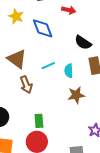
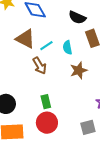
brown triangle: (17, 59) -> (25, 39), moved
brown arrow: (26, 85) -> (40, 66), moved

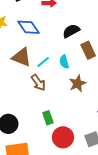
black semicircle: (77, 17) -> (71, 31), turned 132
red circle: (47, 123) -> (63, 137), moved

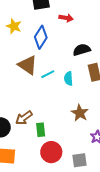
blue diamond: (28, 27) -> (41, 37), turned 55
brown arrow: (38, 83) -> (24, 118), moved, turned 78
brown star: (78, 84) -> (80, 113), moved, turned -30

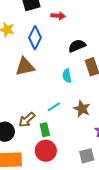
brown triangle: (28, 65) -> (25, 67), turned -40
cyan line: (48, 74) -> (54, 107), moved
red circle: (51, 152) -> (46, 151), moved

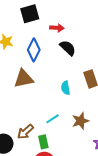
black semicircle: (77, 46) -> (68, 48), moved, turned 66
brown star: (82, 109) -> (80, 121), turned 30

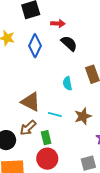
brown triangle: (24, 79) -> (31, 102), moved, turned 40
cyan line: (52, 119) -> (55, 115), turned 48

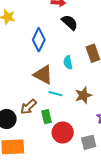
blue diamond: (35, 46) -> (39, 40), moved
brown triangle: (31, 102) -> (43, 75), moved
red circle: (47, 159) -> (63, 132), moved

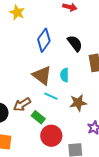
black semicircle: (70, 22) -> (75, 43), moved
cyan semicircle: (68, 62) -> (64, 75), moved
green rectangle: (46, 117) -> (38, 117), turned -48

